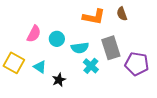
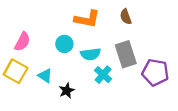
brown semicircle: (122, 14) -> (126, 17), moved
orange L-shape: (94, 17) -> (87, 19), moved
pink semicircle: (34, 34) -> (22, 42), moved

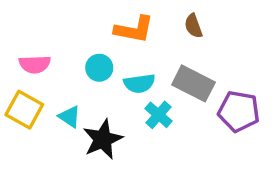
pink semicircle: (22, 42) -> (35, 64), turned 60
gray rectangle: (126, 54) -> (193, 83), turned -45
black star: (67, 91) -> (103, 139), size x1.6

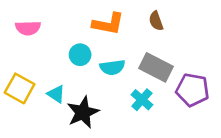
pink semicircle: (35, 64) -> (28, 28), moved
cyan cross: (159, 115) -> (142, 100), moved

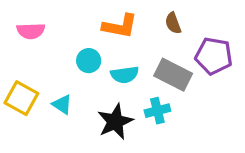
purple pentagon: (193, 90) -> (214, 56), moved
cyan cross: (142, 100) -> (157, 111), turned 35
black star: (83, 112) -> (115, 122), moved

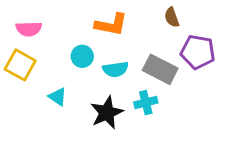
brown semicircle: (173, 23) -> (172, 17), moved
yellow square: (21, 98) -> (20, 65), moved

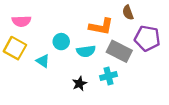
orange L-shape: (111, 25) -> (101, 27), moved
cyan triangle: (58, 97) -> (43, 61), moved
black star: (107, 113) -> (79, 84), size x0.6

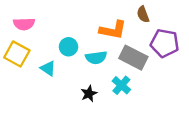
cyan cross: (109, 76) -> (121, 85), turned -35

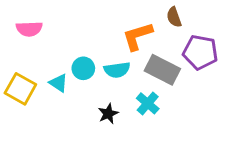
orange L-shape: (113, 30) -> (137, 36), turned 152
cyan circle: (68, 47) -> (83, 68), moved
yellow square: (17, 54) -> (20, 89), moved

